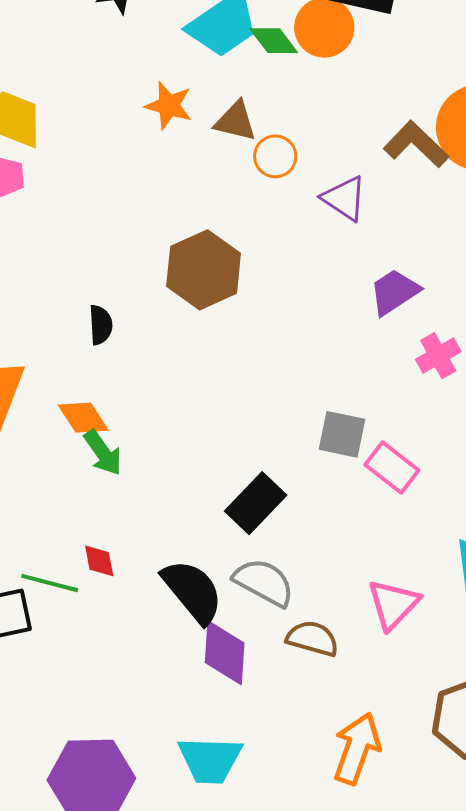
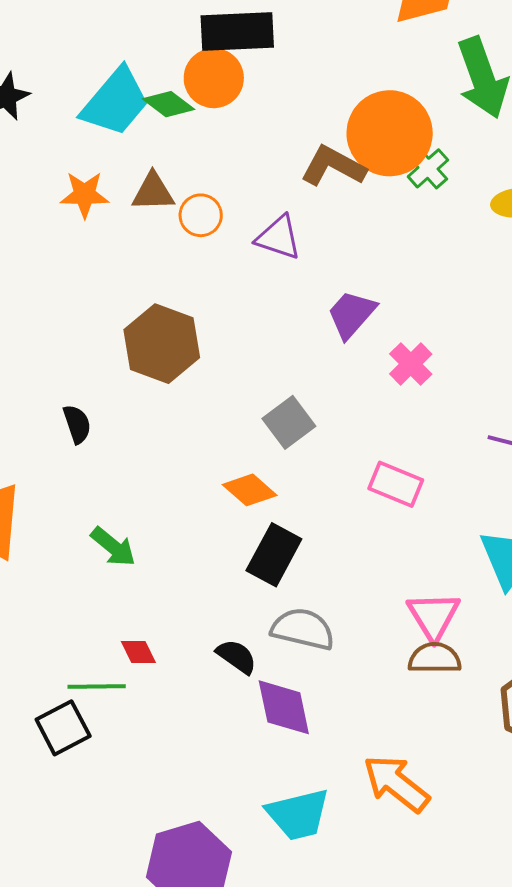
orange diamond: (83, 418) -> (250, 490), moved
gray square: (342, 434) -> (289, 422), moved, turned -33
black semicircle: (193, 591) -> (237, 657), size x0.6
brown semicircle: (313, 638) -> (435, 658), moved
orange arrow: (357, 748) -> (396, 783), moved, turned -56

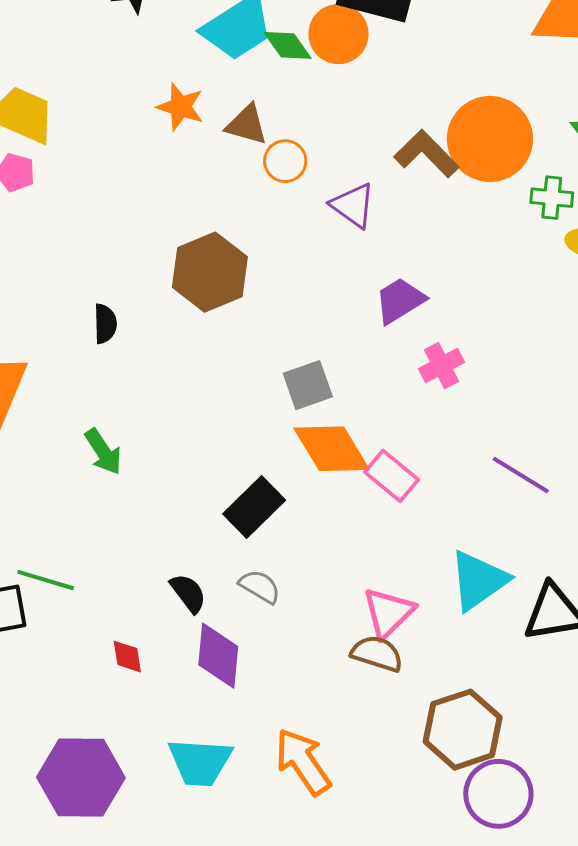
green cross: (428, 168) -> (552, 198), moved, turned 30
orange diamond: (250, 490) -> (332, 449), moved, size x1.5
gray semicircle: (303, 629) -> (260, 586), size x0.7
red diamond: (138, 652) -> (127, 657), moved

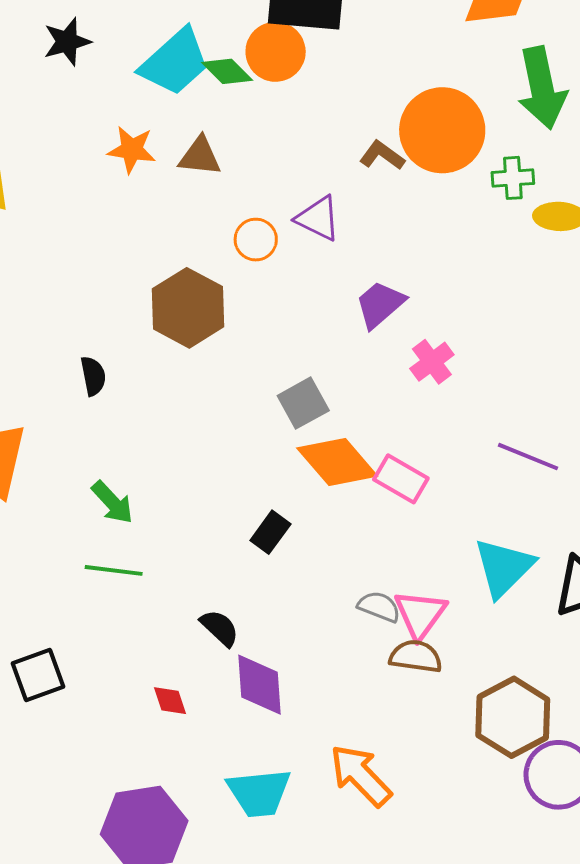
brown L-shape: (426, 154) -> (382, 155), size x0.7
orange circle: (285, 161) -> (256, 240), moved
black rectangle: (254, 507) -> (270, 532), size x0.7
green line: (46, 580) -> (114, 570), moved
gray semicircle: (260, 586) -> (379, 607), moved

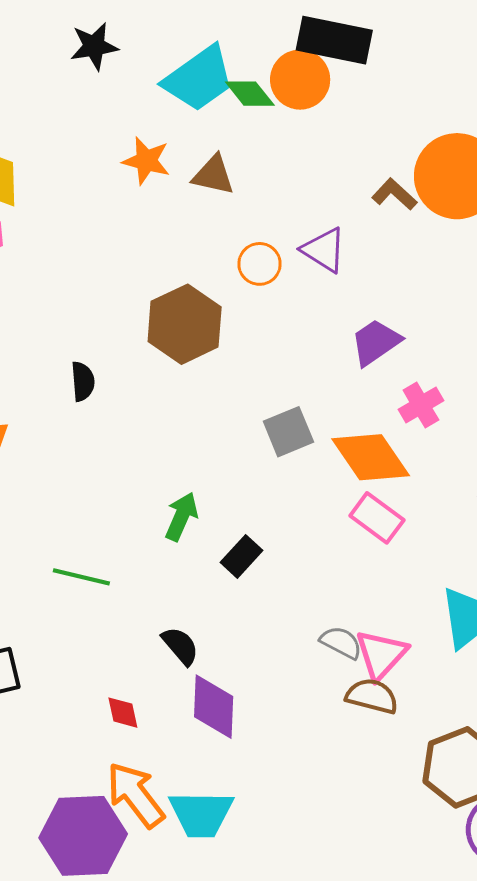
orange diamond: (337, 462) -> (371, 457), moved
green arrow: (112, 502) -> (181, 517), moved, turned -120
orange arrow: (361, 775) -> (135, 795), moved

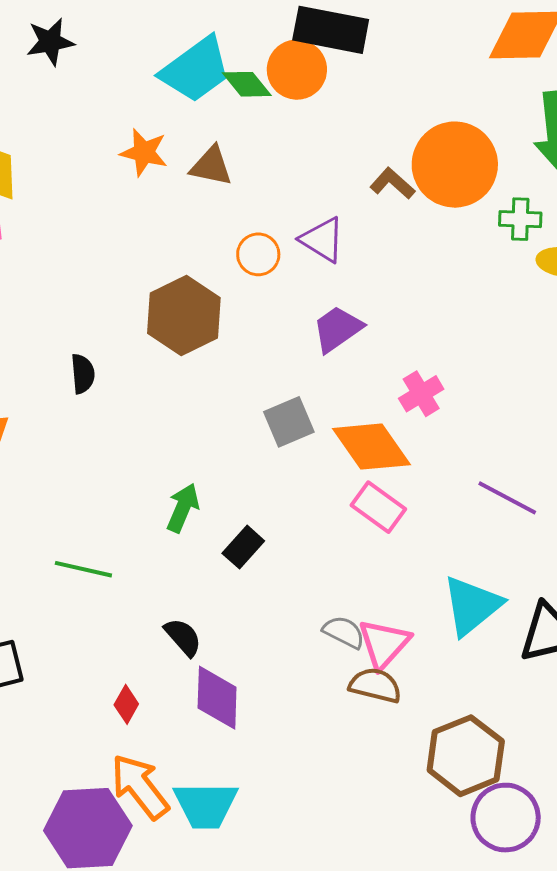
black star: (94, 46) -> (50, 42), moved
purple trapezoid: (376, 342) -> (337, 329), moved
red diamond: (123, 713) -> (126, 704), turned 42

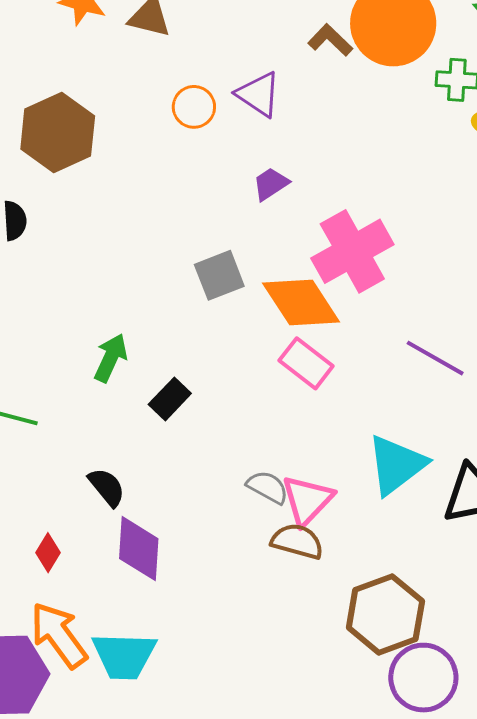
brown hexagon: (184, 315) -> (58, 133), moved
purple trapezoid: (337, 329) -> (271, 184), size x0.7
pink cross: (421, 394) -> (352, 251), size x1.8

